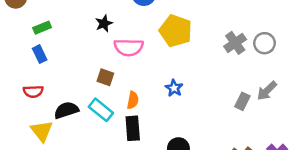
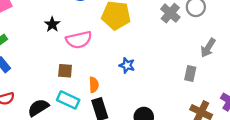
gray rectangle: (242, 101) -> (190, 73), moved

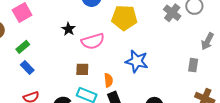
blue star: (127, 65) -> (137, 61), size x1.6

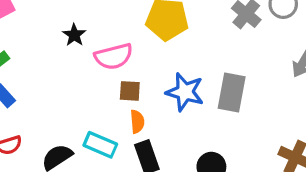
gray rectangle: (193, 65) -> (232, 92), moved, size x1.6
brown square: (82, 69) -> (130, 91), moved

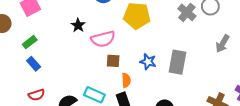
blue star: (185, 92) -> (148, 62), size x0.7
orange semicircle: (137, 122) -> (126, 80), moved

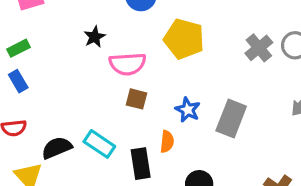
orange semicircle: (126, 80) -> (167, 142), moved

